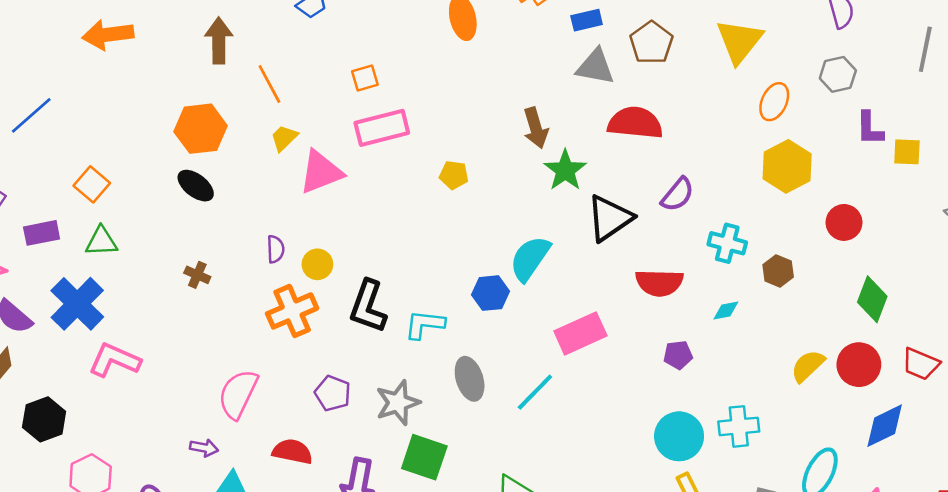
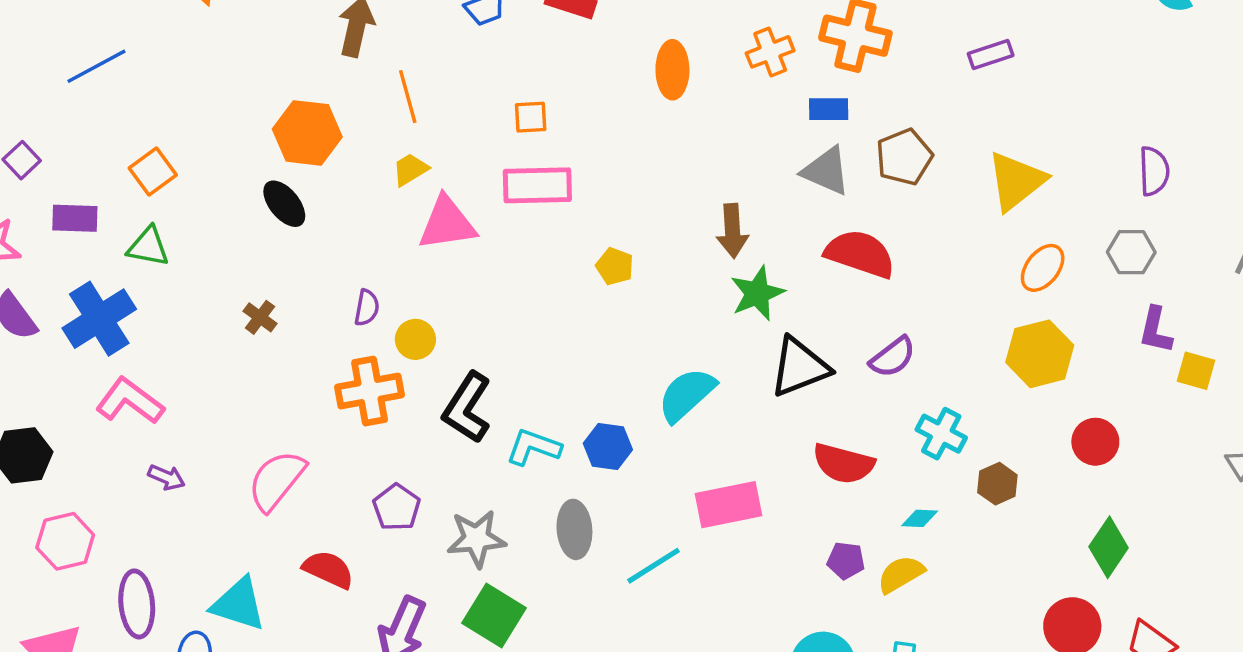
blue hexagon: (491, 293) -> (608, 447), moved
yellow semicircle: (808, 366) -> (901, 574), moved
purple arrow: (204, 448) -> (166, 477), moved

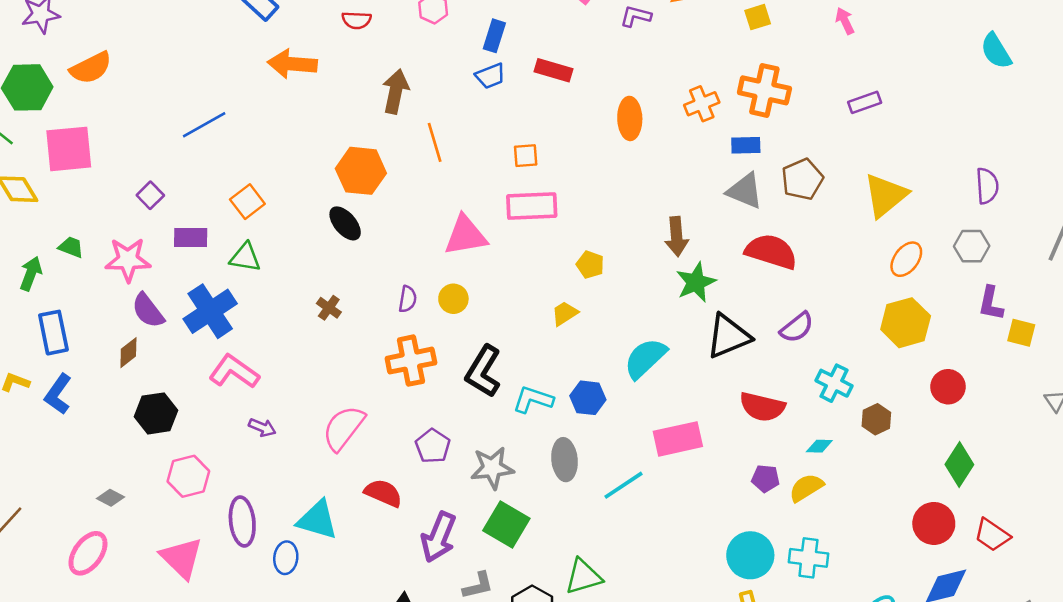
yellow trapezoid: (410, 169) -> (565, 313), moved
yellow circle: (415, 339) -> (453, 299), moved

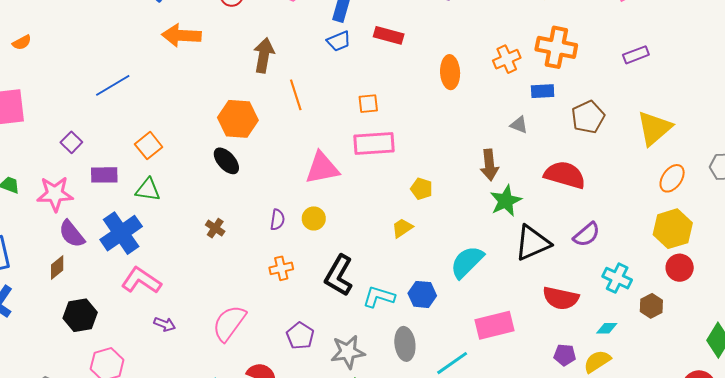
orange semicircle: (91, 68) -> (22, 42), size x0.6
gray triangle: (745, 191) -> (519, 125), moved, size x0.6
orange cross: (411, 361) -> (281, 268), size x0.6
red circle: (948, 387) -> (680, 268), moved

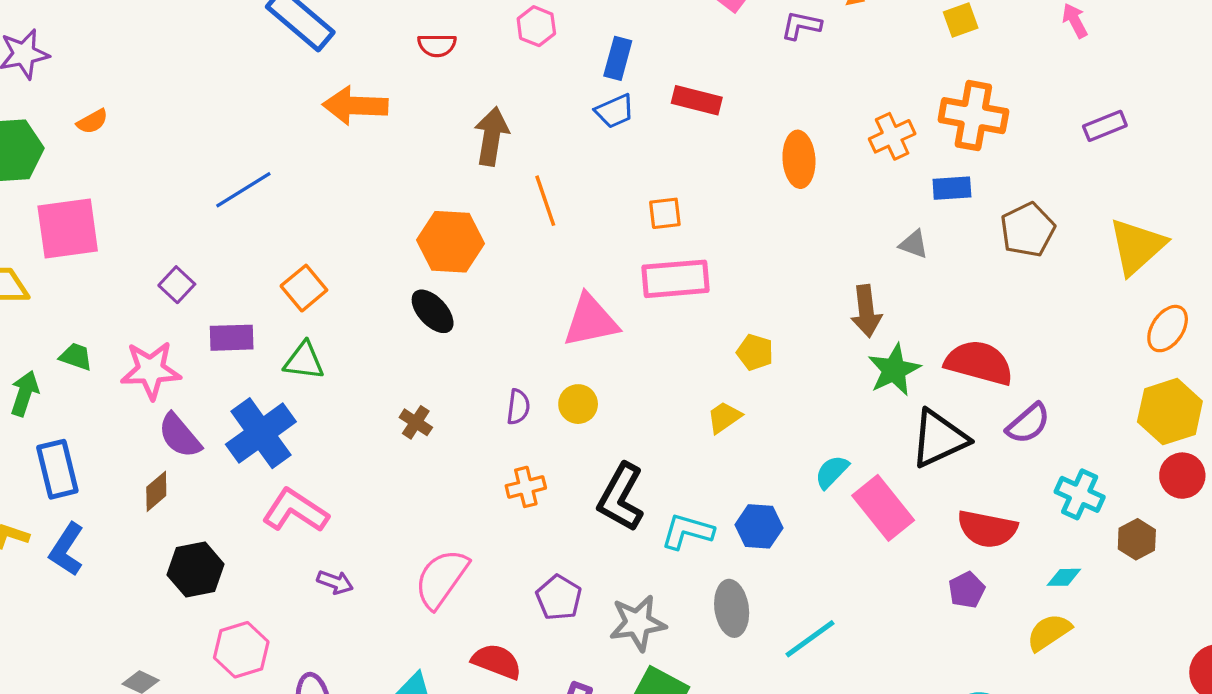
red semicircle: (565, 175) -> (979, 363), moved
cyan semicircle: (467, 262) -> (832, 472), size x0.6
pink rectangle: (494, 325) -> (883, 508), moved, turned 66
purple pentagon: (565, 355) -> (967, 590), moved, turned -30

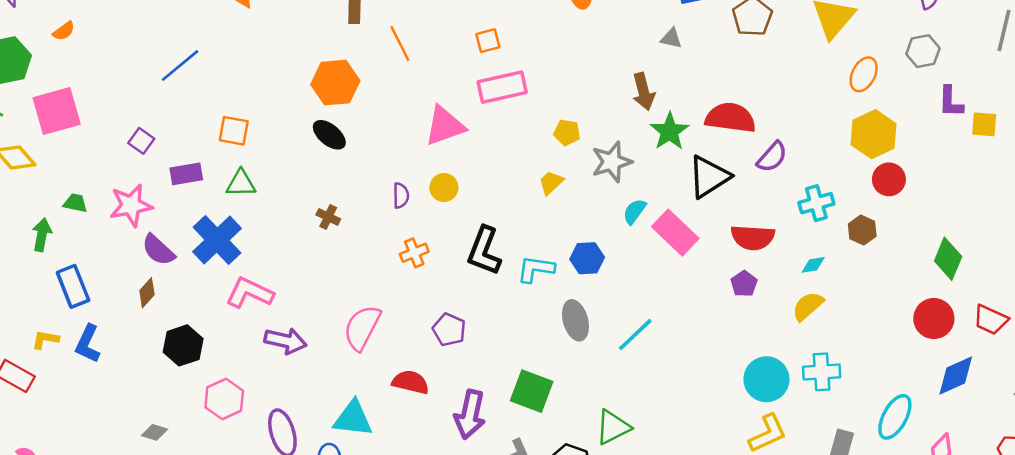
orange square: (304, 288) -> (234, 131), turned -32
cyan cross: (1080, 494) -> (816, 203), turned -32
purple arrow: (335, 582) -> (286, 341), size x1.6
gray star: (638, 623) -> (612, 162), moved

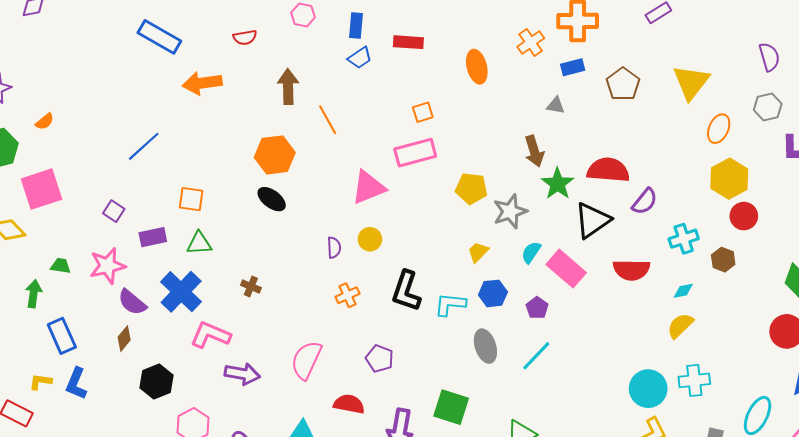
orange square: (488, 41) -> (423, 112), moved
yellow pentagon: (567, 132) -> (471, 188), size x1.4
yellow trapezoid: (551, 183) -> (478, 252), moved
brown cross: (328, 217) -> (251, 287), moved
purple pentagon: (744, 284) -> (537, 308), moved

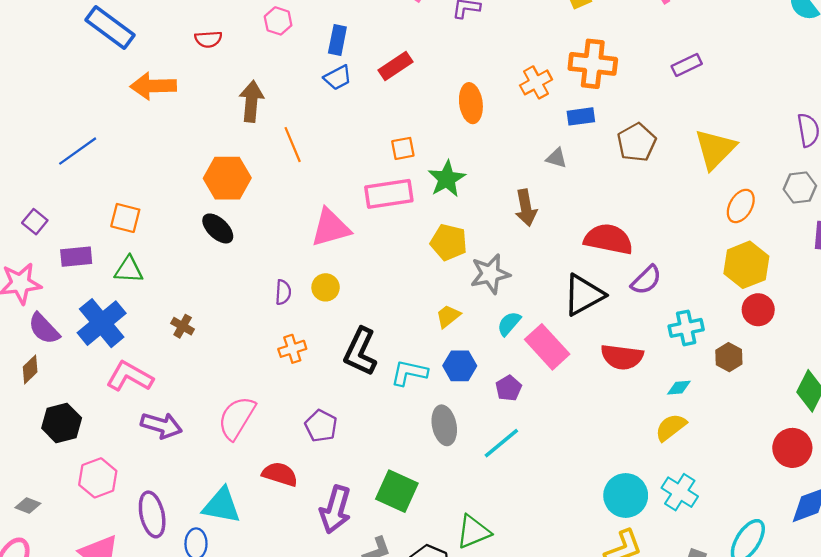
red rectangle: (408, 42) -> (395, 66), turned -44
green star: (558, 184) -> (447, 179), moved
cyan cross: (694, 380) -> (680, 492), turned 32

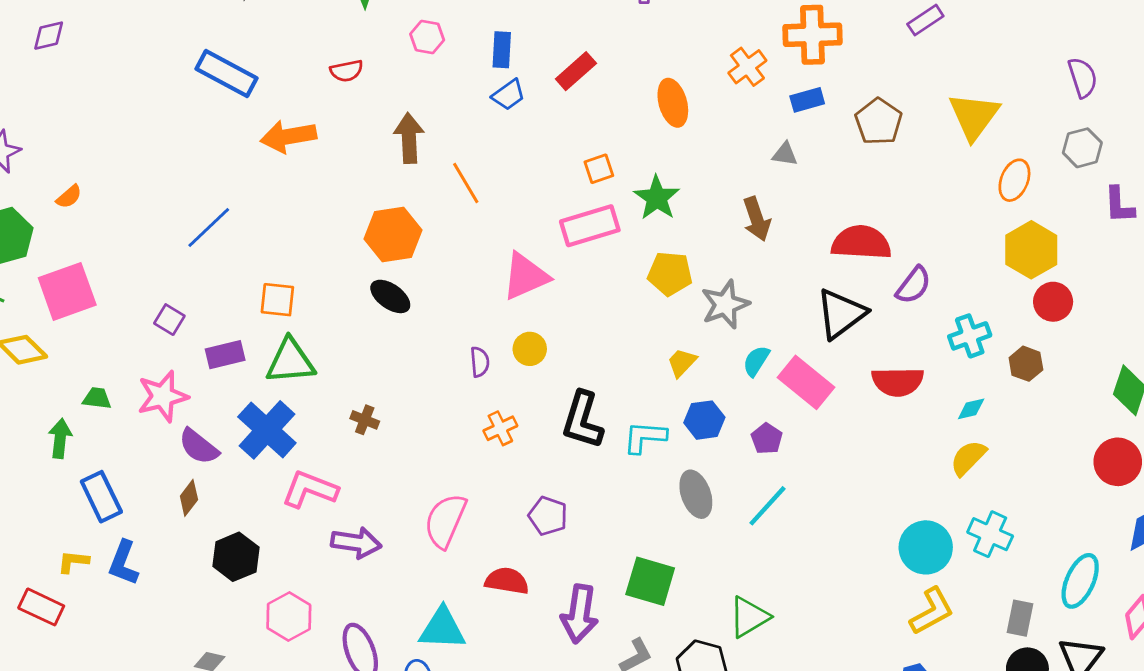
green triangle: (129, 270) -> (290, 361), size x1.4

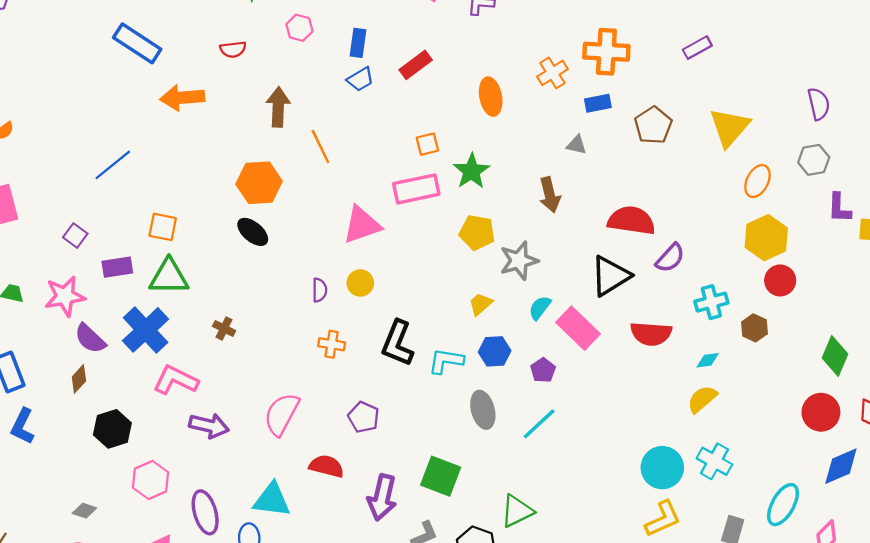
orange cross: (500, 428) -> (332, 344), turned 30

